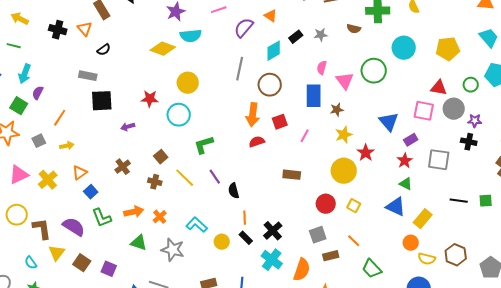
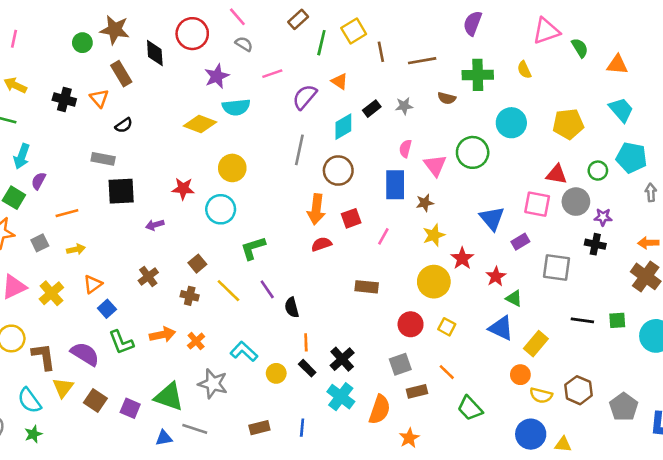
orange line: (60, 118) -> (67, 213), turned 42
red star: (405, 161) -> (496, 276), moved
green triangle: (139, 243) -> (169, 397), moved, size x1.4
cyan semicircle: (31, 263) -> (29, 400), size x1.5

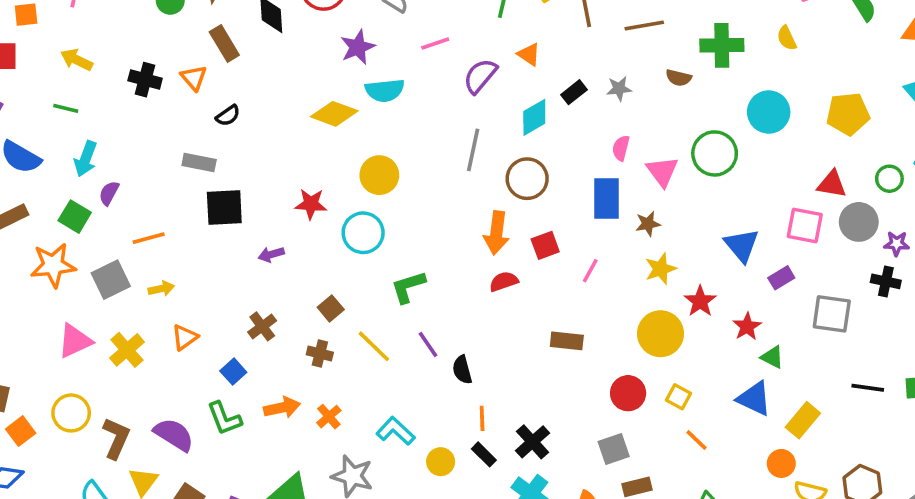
gray square: (40, 243) -> (111, 280), size x1.5
blue square: (107, 309) -> (233, 372), moved
brown L-shape: (44, 357) -> (116, 438), turned 32
orange line: (447, 372) -> (697, 440), moved

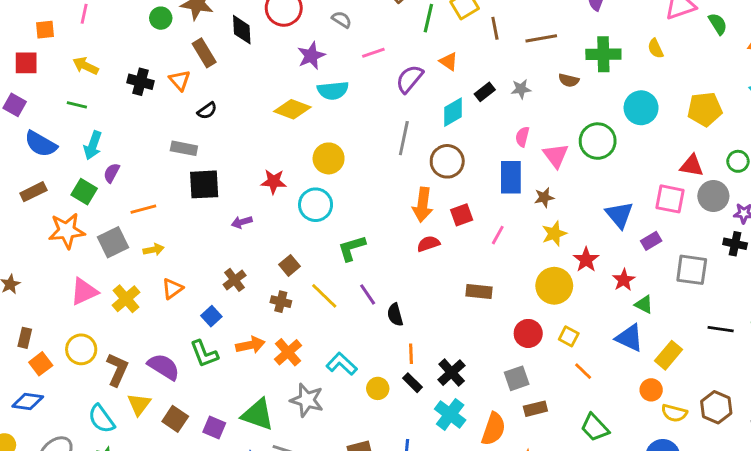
orange cross: (329, 417) -> (288, 352), size x1.4

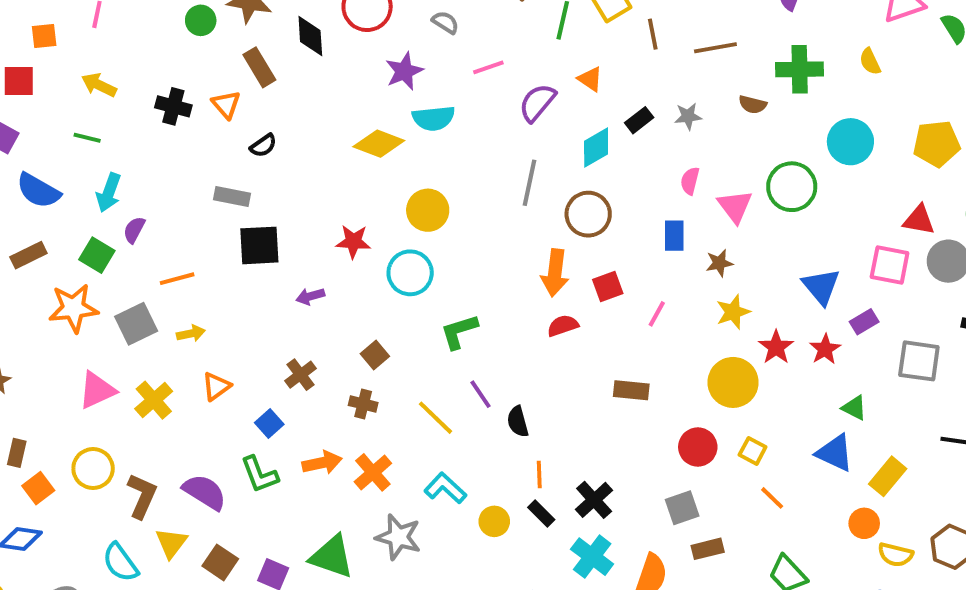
blue rectangle: (511, 177) -> (674, 236), size x0.7
red star: (624, 280) -> (825, 349), moved
yellow line: (324, 296) -> (436, 418), moved

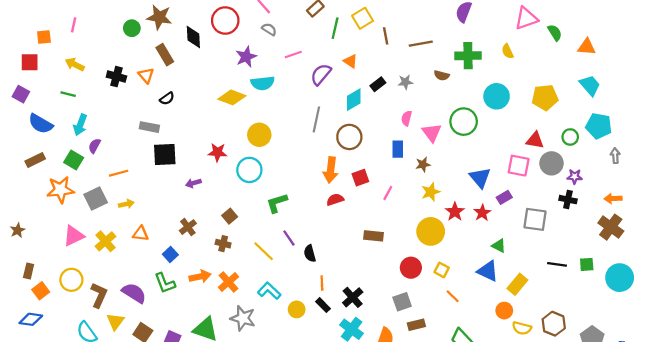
orange triangle: (216, 386) -> (141, 234), turned 42

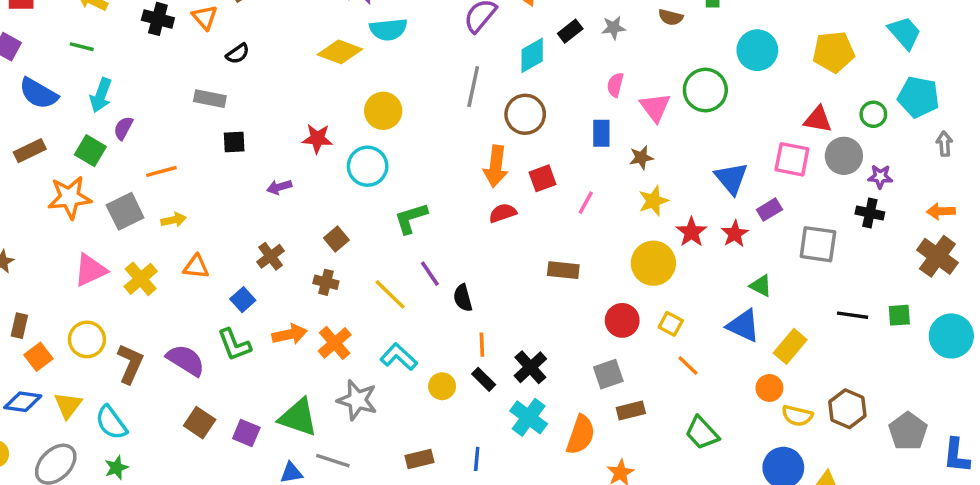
black square: (165, 155) -> (234, 142), size x0.6
yellow triangle: (115, 322) -> (68, 405), moved

